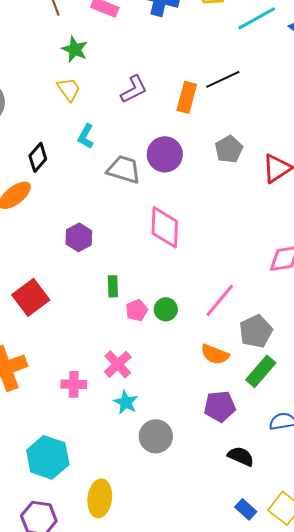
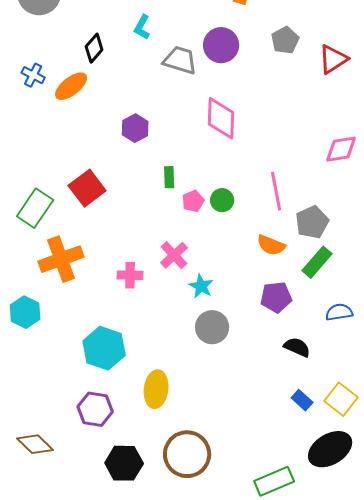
pink line: (220, 300) -> (276, 191), turned -51
cyan star: (126, 402) -> (201, 286), moved

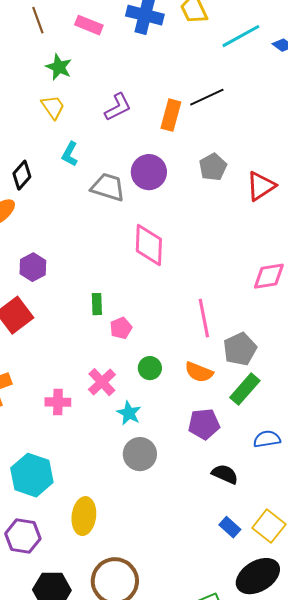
purple hexagon: (135, 128) -> (33, 267), moved
green circle: (222, 200) -> (150, 368), moved

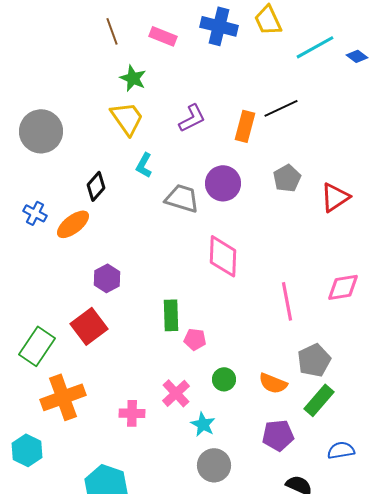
yellow trapezoid: (53, 107) -> (127, 118), size x1.4
green rectangle: (97, 304) -> (171, 315), size x1.4
pink line: (204, 318) -> (287, 301), moved
pink pentagon: (121, 328) -> (195, 339), turned 30

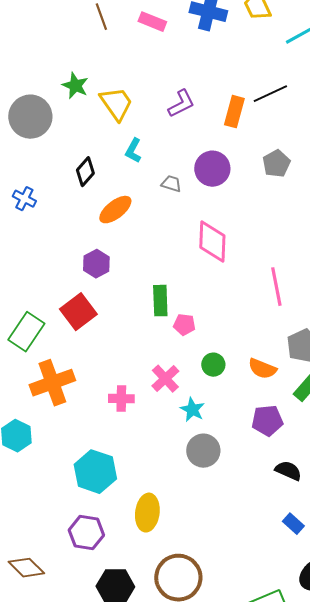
green star: (133, 78) -> (75, 86), moved
gray trapezoid: (182, 198) -> (171, 184), size x0.6
orange ellipse: (73, 224) -> (115, 210), moved

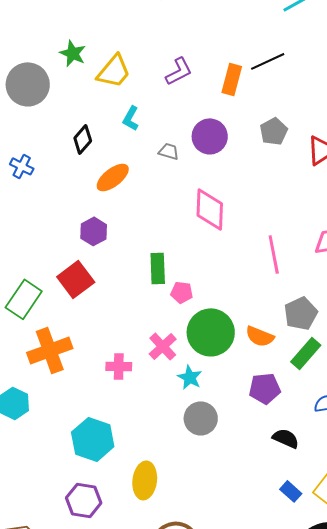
yellow trapezoid: (116, 104) -> (114, 71), turned 75
green circle: (213, 365) -> (211, 332), size x2.0

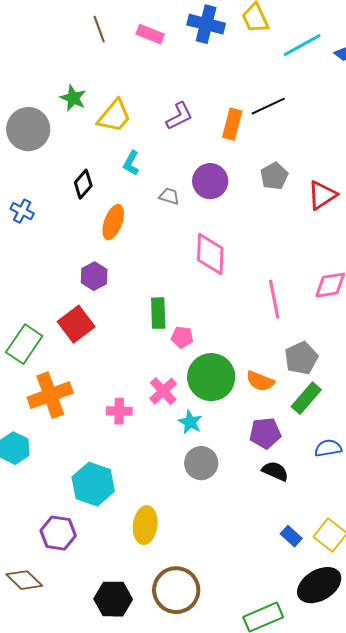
orange ellipse: (113, 177) -> (113, 222), turned -32
black semicircle: (286, 438) -> (275, 471), moved
purple hexagon: (84, 500) -> (58, 533), moved

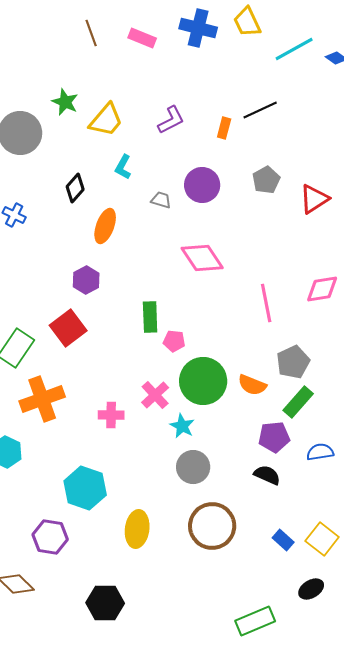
orange rectangle: (232, 124) -> (224, 128), size x0.7
pink diamond: (210, 254) -> (202, 258), turned -36
purple pentagon: (265, 433) -> (274, 437), moved
black ellipse: (319, 585) -> (311, 589), size x0.6
brown circle: (176, 590) -> (212, 526), moved

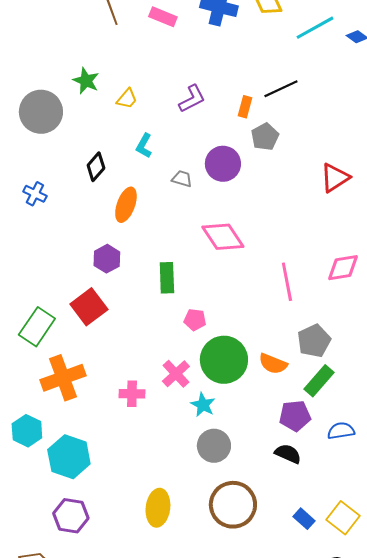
yellow trapezoid: (106, 120) -> (127, 99), size x0.6
gray pentagon: (266, 180) -> (265, 137), moved
green rectangle: (150, 317) -> (167, 278), moved
cyan hexagon: (85, 488) -> (69, 457), moved

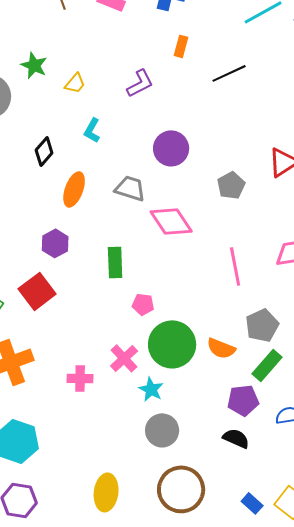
orange rectangle: (245, 107) -> (181, 46), moved
gray pentagon: (265, 137) -> (231, 185), moved
gray trapezoid: (182, 179) -> (130, 188), moved, size x1.5

